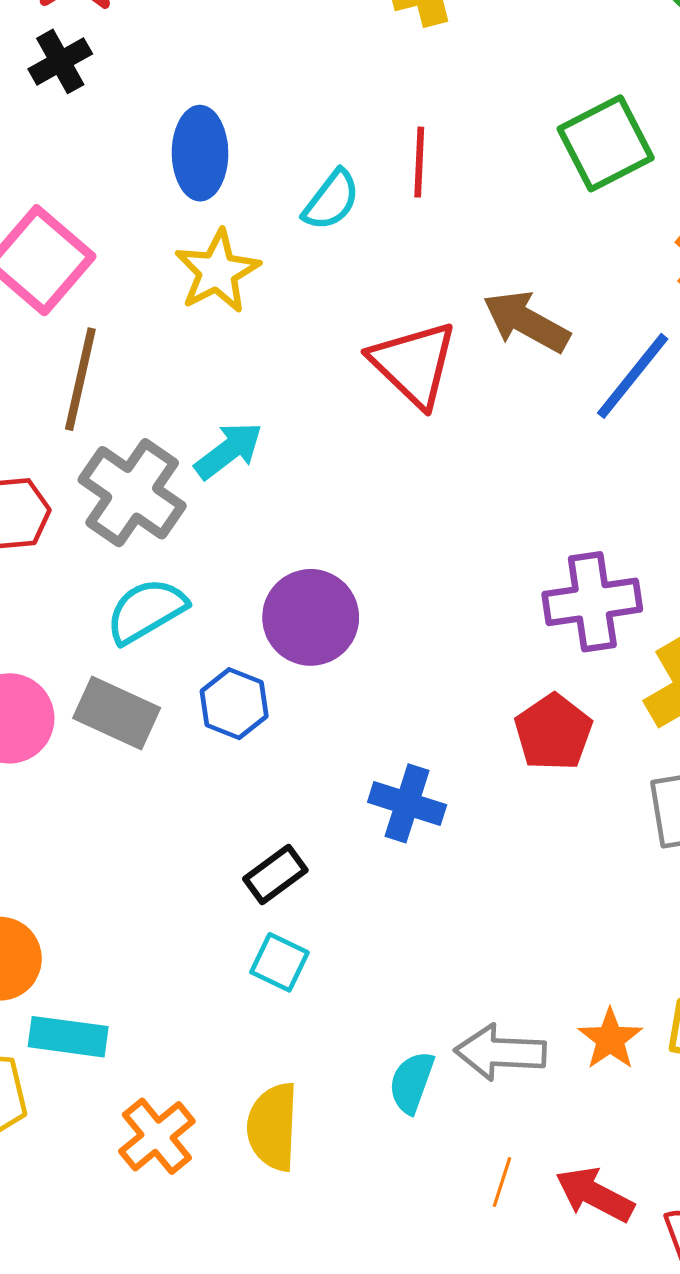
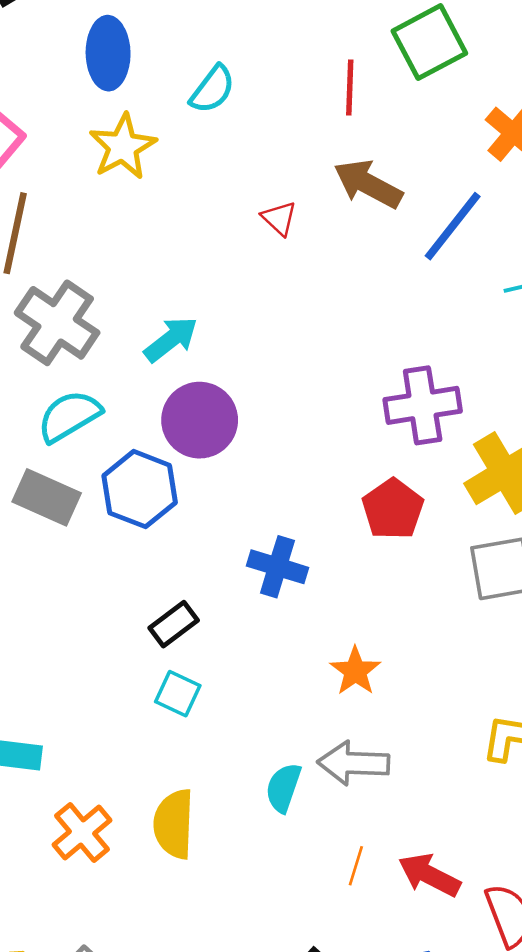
red line: (419, 162) -> (350, 88), moved
red triangle: (414, 364) -> (279, 218), size x0.5
cyan arrow: (229, 451) -> (171, 339), moved
blue hexagon: (234, 704) -> (140, 489), size x1.4
orange star: (610, 1039) -> (355, 671), moved

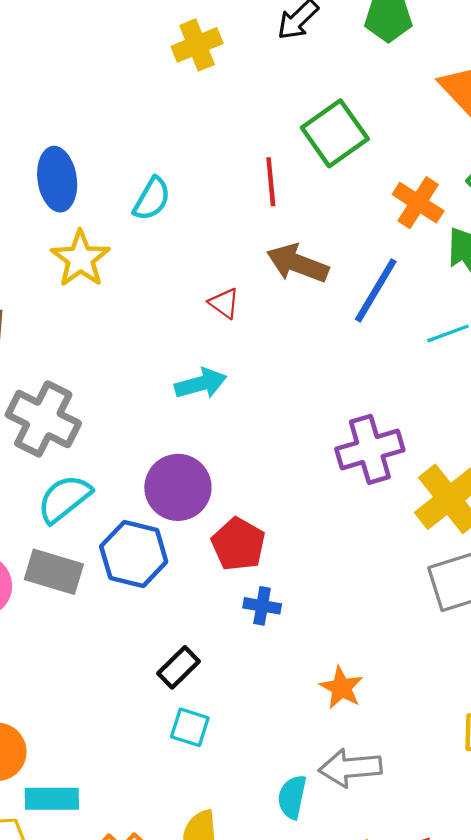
cyan arrow: (171, 339) -> (201, 384), moved, turned 30
red pentagon: (393, 509) -> (238, 544), moved
blue cross: (277, 567) -> (262, 606), size x0.7

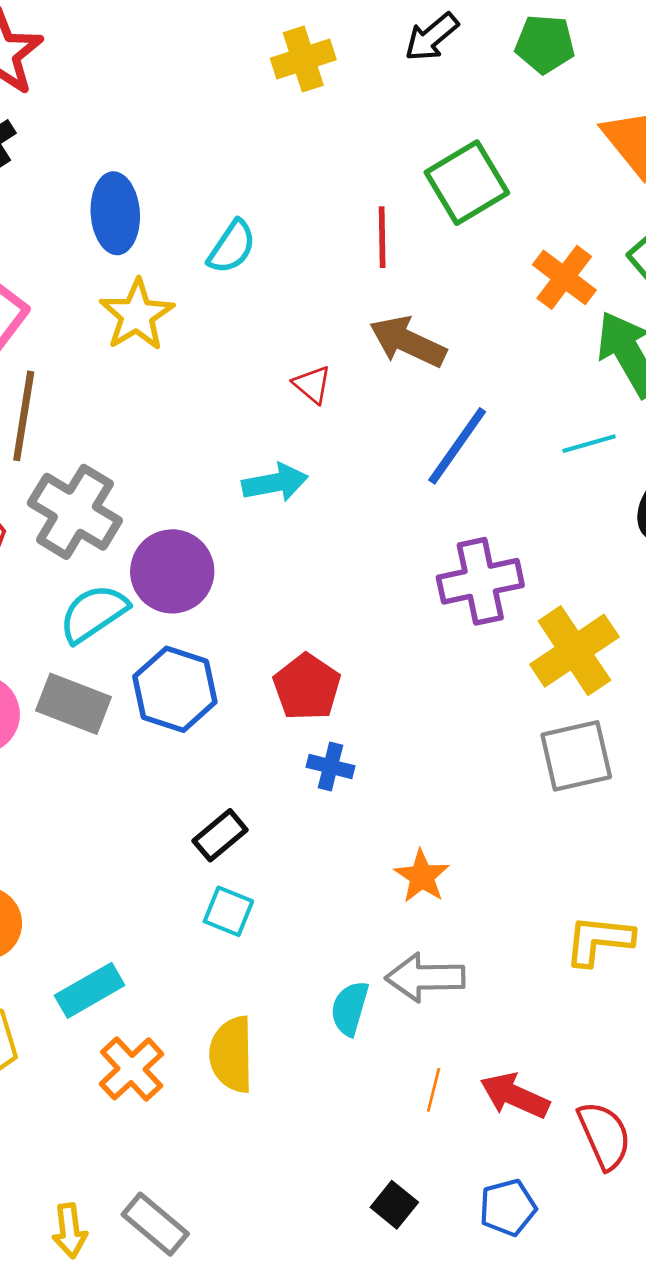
blue line: (376, 290) -> (457, 446), moved
purple circle: (178, 487) -> (172, 571), moved
cyan rectangle: (52, 799) -> (90, 990), moved, turned -34

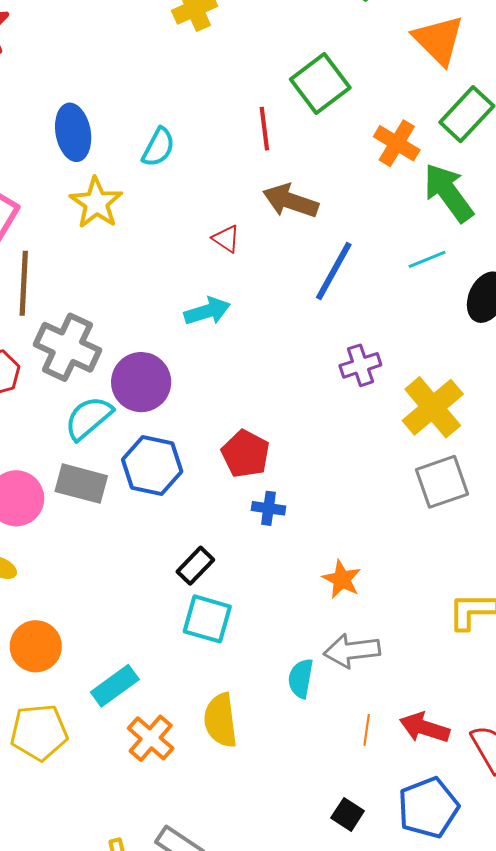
purple cross: (480, 581) -> (360, 365), size x0.7
cyan square: (228, 911) -> (207, 619), size x1.4
blue pentagon: (508, 1208) -> (428, 808), size x1.5

